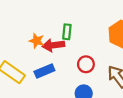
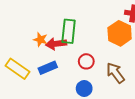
green rectangle: (67, 32) -> (69, 31), size x1.6

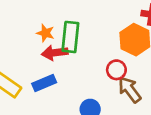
orange star: (40, 40) -> (45, 33), moved
red circle: (86, 61) -> (116, 70), moved

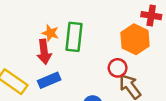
red arrow: (55, 53) -> (44, 52), moved, turned -90

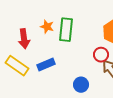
red arrow: (44, 52) -> (24, 39), moved

